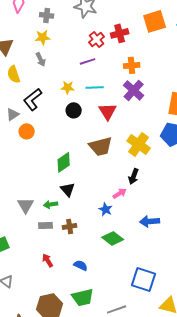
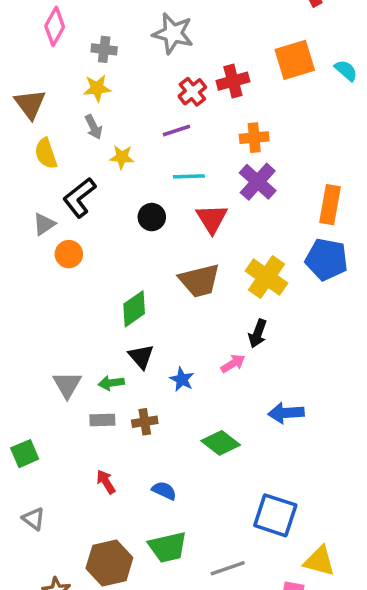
yellow star: (68, 87) -> (122, 157), moved
blue star: (106, 209) -> (182, 379), moved

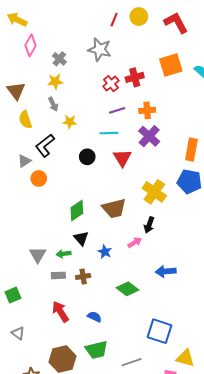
gray cross: (104, 49) -> (59, 59), turned 32
purple line: (176, 131) -> (117, 110), moved
brown trapezoid: (199, 281) -> (114, 208), moved
red arrow: (106, 482) -> (60, 312), size x1.5

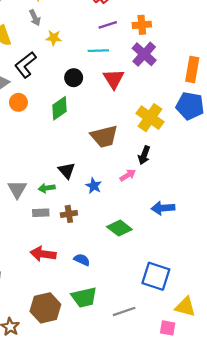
green diamond: (77, 210) -> (60, 108), moved
red arrow: (60, 312) -> (43, 254), turned -50

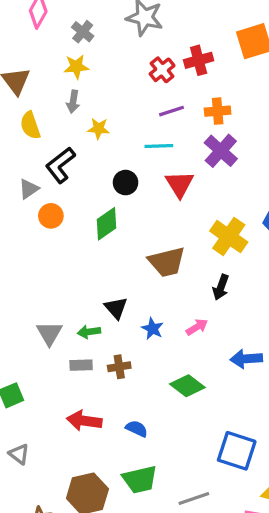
gray arrow: (35, 18) -> (73, 102), turned 35
pink arrow: (128, 175) -> (197, 327), moved

